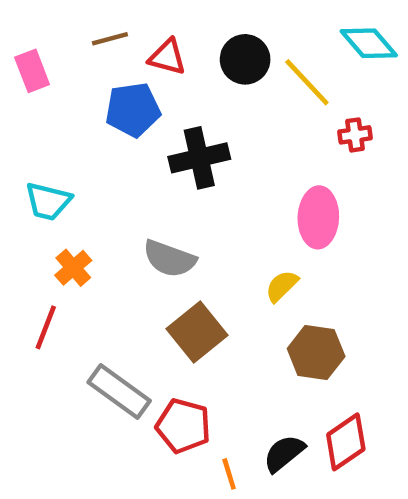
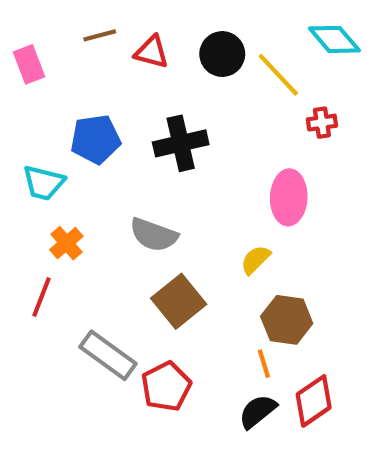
blue pentagon: (133, 110) -> (96, 139), moved
red pentagon: (183, 426) -> (166, 386), turned 30
orange line: (229, 474) -> (264, 364), moved

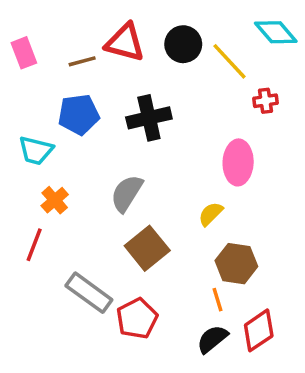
brown line: (100, 35) -> (82, 61), moved
red triangle: (152, 52) -> (125, 42), size x1.4
gray semicircle: (154, 235) -> (127, 193), turned 102

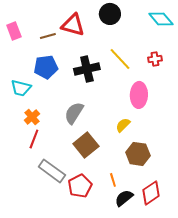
black circle: (183, 44) -> (110, 14), moved
yellow line: (230, 61) -> (120, 59), moved
red line: (34, 245) -> (34, 139), moved
orange line: (218, 300) -> (113, 180), moved

